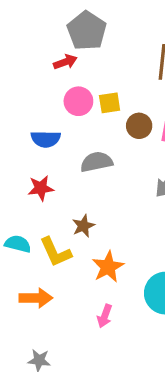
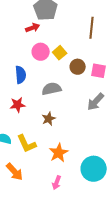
yellow square: (110, 103) -> (60, 53), turned -32
blue semicircle: (46, 139) -> (21, 75), turned -96
brown star: (83, 226) -> (49, 119), moved
orange arrow: (36, 298) -> (15, 172), turned 48

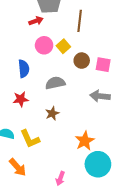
brown line: (92, 28) -> (80, 21), moved
gray arrow: (96, 102) -> (100, 96), turned 54
orange star: (59, 153) -> (85, 141), moved

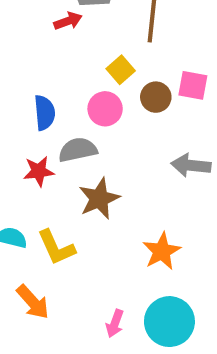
pink circle: (44, 45) -> (105, 109), moved
pink square: (103, 65) -> (193, 85), moved
gray semicircle: (55, 83) -> (78, 150), moved
brown star: (52, 113) -> (99, 199), size x1.5
cyan circle: (98, 164) -> (169, 322), moved

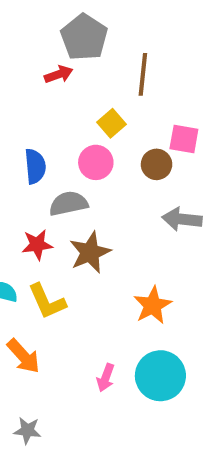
brown circle: (156, 97) -> (157, 164), moved
red star: (39, 171) -> (37, 245), moved

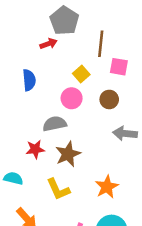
pink square: (184, 139) -> (119, 67), moved
blue semicircle: (35, 166) -> (29, 80), moved
yellow L-shape: (47, 301) -> (58, 189), moved

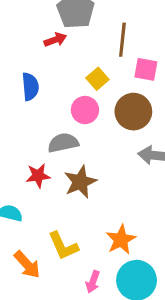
brown circle: (109, 99) -> (133, 112), size x1.5
orange star: (107, 187) -> (121, 240), moved
yellow L-shape: (58, 189) -> (63, 246), moved

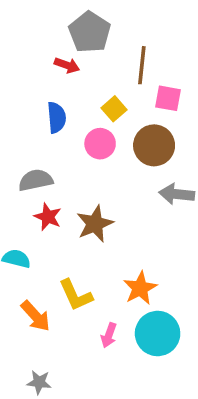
red arrow: (55, 40) -> (67, 65), turned 40
blue semicircle: (30, 87) -> (57, 117), moved
gray semicircle: (63, 143) -> (36, 180), moved
red star: (38, 176) -> (48, 217), turned 30

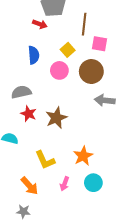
orange arrow: (36, 316) -> (30, 186), moved
cyan circle: (158, 333) -> (93, 183), size x0.7

